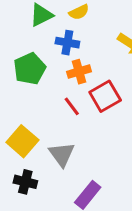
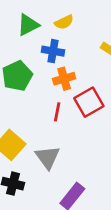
red line: (72, 106) -> (57, 112), turned 48

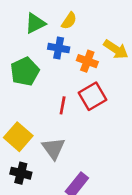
yellow semicircle: (64, 22) -> (69, 21), turned -30
orange cross: (64, 79) -> (87, 61), moved, turned 36

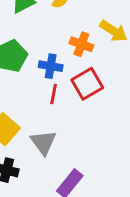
blue cross: (59, 48) -> (51, 66), moved

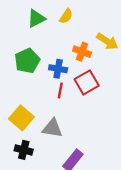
gray triangle: (43, 142) -> (52, 128), turned -45

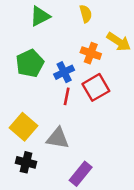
yellow semicircle: (66, 16) -> (86, 14), moved, turned -49
blue cross: (58, 69) -> (64, 72), turned -36

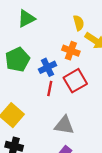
yellow semicircle: (86, 14) -> (79, 23), moved
gray triangle: (58, 138) -> (64, 125), moved

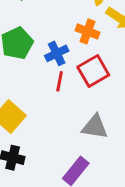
gray triangle: (64, 125) -> (95, 127), moved

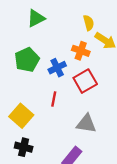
red line: (60, 81) -> (54, 99), moved

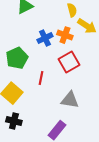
green pentagon: (27, 60) -> (17, 58), moved
blue cross: (57, 68) -> (45, 38), moved

